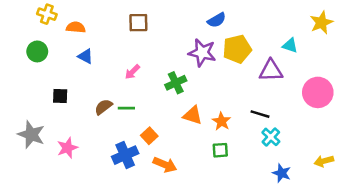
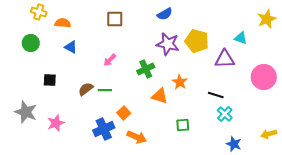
blue semicircle: (217, 20) -> (165, 14), moved
yellow pentagon: (237, 49) -> (197, 41), turned 30
orange star: (221, 121) -> (180, 82), moved

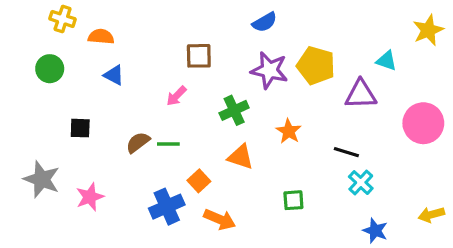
brown square: (115, 19) -> (199, 56), moved
orange triangle: (160, 96) -> (241, 157), moved

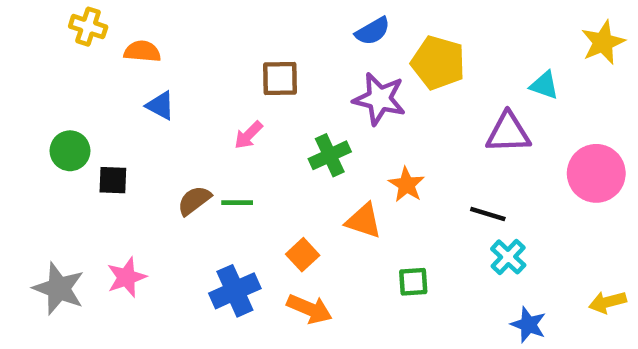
yellow pentagon: (316, 65) -> (438, 63), moved
green circle: (50, 69) -> (70, 151), moved
orange triangle: (241, 157) -> (364, 221), moved
gray star: (42, 179) -> (59, 289), moved
orange square: (199, 181) -> (303, 255), moved

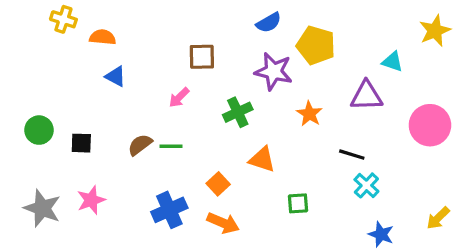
green circle: (70, 151) -> (39, 130), moved
black square: (113, 180) -> (81, 143), moved
orange star: (407, 185) -> (309, 114), moved
yellow arrow: (608, 302) -> (438, 218), turned -30

